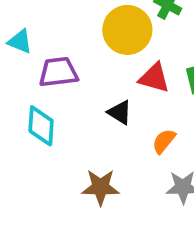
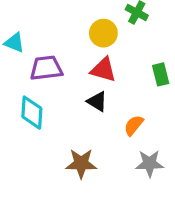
yellow circle: (127, 30) -> (103, 33), size x0.7
red triangle: (154, 78) -> (103, 70), moved

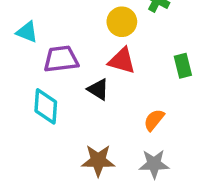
black triangle: (97, 101) -> (98, 89), moved
gray star: (150, 163) -> (154, 164), moved

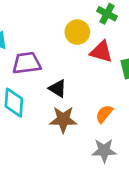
red triangle: (122, 61) -> (101, 52), moved
brown star: (98, 161) -> (63, 119), moved

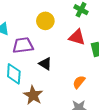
yellow circle: (77, 32) -> (45, 21), moved
brown star: (63, 119) -> (33, 95), moved, turned 30

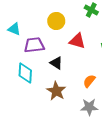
red triangle: (77, 37) -> (77, 41), moved
brown star: (33, 95) -> (56, 91), moved

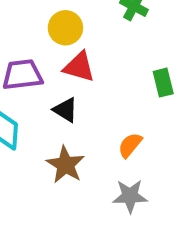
red triangle: (77, 41) -> (79, 67), moved

